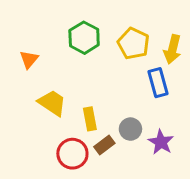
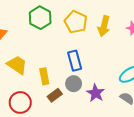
blue rectangle: (158, 83) -> (75, 61), moved
red circle: (72, 154) -> (20, 102), moved

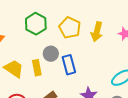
yellow rectangle: (44, 76) -> (37, 68), moved
gray circle: (74, 84) -> (51, 54), moved

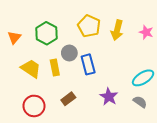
green hexagon: (36, 24) -> (46, 33), moved

